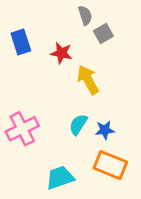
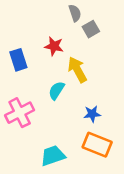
blue rectangle: (21, 42) -> (18, 60), moved
cyan semicircle: (78, 124) -> (56, 91), moved

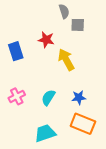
gray square: (91, 29) -> (78, 25), turned 32
cyan semicircle: (56, 91) -> (48, 97), moved
pink cross: (20, 113) -> (17, 96), size x0.7

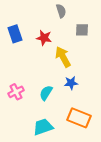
gray square: (78, 25) -> (82, 30), moved
blue rectangle: (16, 51) -> (15, 34), moved
blue star: (79, 97) -> (71, 83), moved

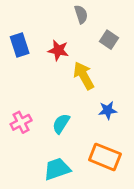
gray square: (82, 30) -> (109, 40), turned 32
blue star: (71, 83) -> (108, 110), moved

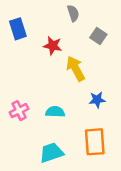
blue rectangle: (20, 45) -> (18, 29), moved
cyan semicircle: (61, 124) -> (55, 112), turned 60
orange rectangle: (105, 157) -> (95, 142), turned 64

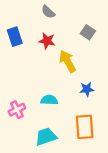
gray semicircle: (73, 13) -> (48, 12), moved, turned 152
blue rectangle: (18, 29) -> (15, 37), moved
pink cross: (19, 111) -> (17, 110), moved

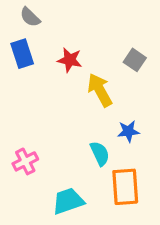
gray semicircle: (48, 12) -> (30, 17), moved
gray square: (88, 32) -> (135, 60), moved
cyan semicircle: (49, 100) -> (100, 154), moved, turned 63

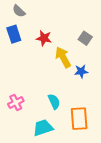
blue star: (128, 131) -> (81, 71), moved
cyan semicircle: (100, 154) -> (54, 102), moved

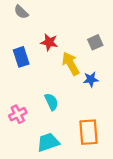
blue rectangle: (14, 34) -> (21, 57), moved
gray square: (85, 38) -> (95, 42), turned 32
cyan semicircle: (54, 102) -> (51, 102), moved

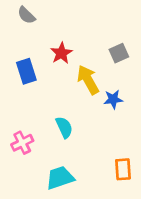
red star: (49, 42) -> (61, 53), turned 30
orange rectangle: (89, 132) -> (123, 169), moved, size x0.7

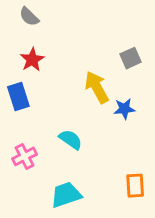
red star: (61, 53) -> (32, 60), moved
blue rectangle: (26, 71) -> (18, 96), moved
cyan semicircle: (64, 127) -> (71, 140), turned -30

